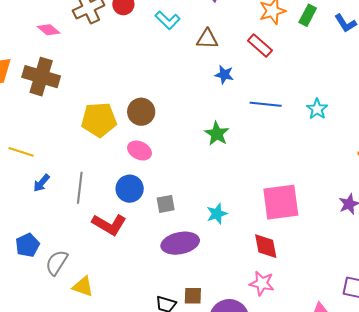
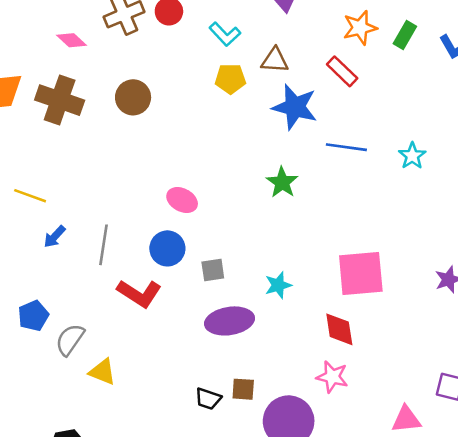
blue star: (224, 75) -> (295, 107), size x1.8
brown circle: (141, 112) -> (133, 97), moved
yellow pentagon: (99, 120) -> (230, 79), moved, size x0.7

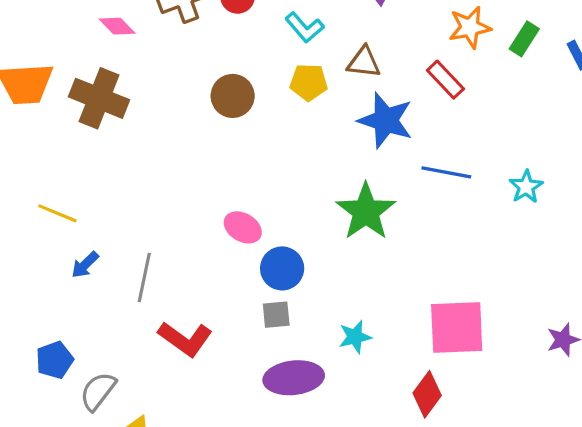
brown circle: (133, 97) -> (233, 96), moved
green star: (282, 182) -> (366, 212), size x1.5
blue circle: (167, 248) -> (282, 268), moved
red diamond: (339, 329) -> (427, 394), turned 42

